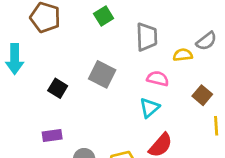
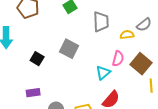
pink semicircle: (158, 79) -> (118, 59), moved, turned 91
brown square: (202, 95) -> (141, 64), size x1.5

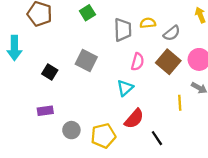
yellow semicircle: (127, 35) -> (148, 23), moved
pink semicircle: (118, 59) -> (138, 62), moved
brown square: (141, 64) -> (168, 62), moved

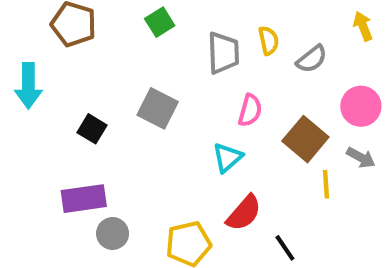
yellow semicircle: (148, 23) -> (269, 41), turned 84
brown square: (168, 62) -> (305, 139), moved
purple rectangle: (45, 111) -> (84, 199), size x1.5
gray circle: (71, 130) -> (113, 233), moved

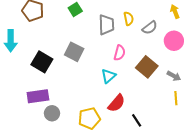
pink circle: (361, 106) -> (174, 41), moved
black square: (92, 129) -> (42, 62), size x1.5
yellow line: (326, 184) -> (176, 98), moved

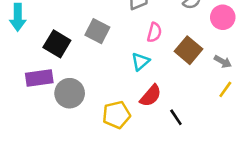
purple rectangle: (38, 96) -> (39, 78), moved
yellow line: (176, 98) -> (225, 89), turned 40
gray circle: (52, 113) -> (70, 93), moved, size x1.5

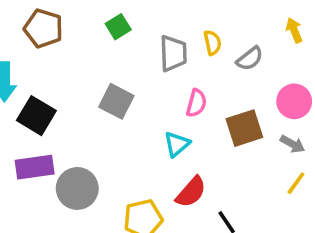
pink circle: (223, 17) -> (294, 101), moved
black square: (57, 44) -> (36, 116), moved
brown square: (189, 50) -> (244, 128), turned 32

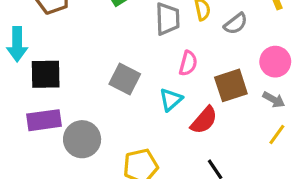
gray square: (116, 101) -> (125, 79), moved
black square: (36, 116) -> (46, 74), turned -32
red semicircle: (191, 192) -> (204, 120), moved

